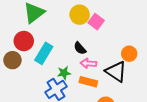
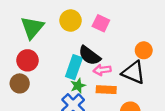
yellow circle: (80, 15) -> (71, 21), moved
black semicircle: (80, 48) -> (90, 56), size x1.5
cyan rectangle: (44, 53) -> (74, 67), moved

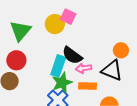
pink square: (101, 23) -> (68, 17), moved
green star: (78, 86) -> (62, 83), size x1.5

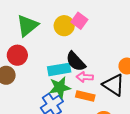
cyan rectangle: (58, 66) -> (59, 69), turned 50

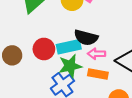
red circle: (17, 55) -> (44, 49), moved
black semicircle: (76, 61) -> (86, 37), turned -30

